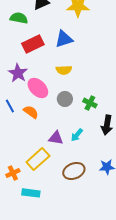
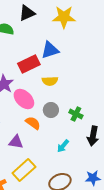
red rectangle: (33, 44) -> (29, 64), moved
orange semicircle: (31, 112) -> (33, 123), moved
purple triangle: (56, 138) -> (16, 142), moved

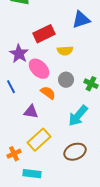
blue triangle: (50, 50) -> (81, 20), moved
cyan arrow: (63, 146) -> (78, 116), size x1.6

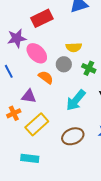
yellow semicircle: (65, 51) -> (74, 47), moved
purple star: (19, 54) -> (17, 38), turned 30
orange cross: (14, 154) -> (14, 113), moved

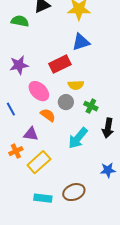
red rectangle: (42, 18) -> (60, 64), moved
purple star: (17, 38) -> (19, 65), moved
brown ellipse: (73, 136) -> (74, 192), moved
cyan rectangle: (30, 158) -> (43, 198), moved

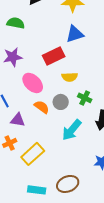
green semicircle: (20, 21) -> (16, 23), moved
gray circle: (66, 102) -> (61, 102), moved
purple triangle: (31, 134) -> (18, 120), moved

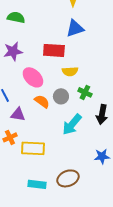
red rectangle: (54, 56) -> (54, 50), turned 30
yellow rectangle: (33, 154) -> (33, 148), turned 45

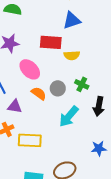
yellow semicircle: (70, 71) -> (72, 55), moved

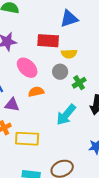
green cross: (82, 84) -> (79, 83), turned 32
gray circle: (58, 88) -> (60, 72), moved
orange semicircle: (39, 93) -> (36, 92), turned -49

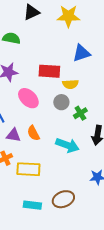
blue triangle: (69, 19) -> (81, 53), moved
orange semicircle: (36, 92) -> (33, 133), moved, turned -105
cyan arrow: (66, 115) -> (67, 145), turned -110

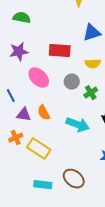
yellow semicircle: (70, 84) -> (93, 64), moved
yellow rectangle: (28, 169) -> (39, 149), turned 30
brown ellipse: (63, 199) -> (74, 179), turned 60

